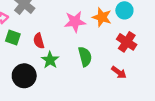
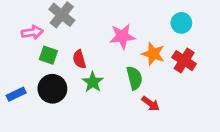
orange star: (102, 17) -> (153, 54), moved
red arrow: (119, 72) -> (150, 104), moved
black circle: (24, 76) -> (52, 89), moved

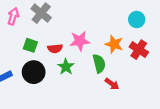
pink arrow: (32, 32) -> (13, 16), moved, turned -63
pink star: (122, 36) -> (80, 41), moved
red semicircle: (79, 59) -> (55, 48), turned -80

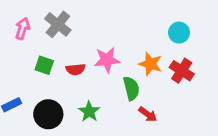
green star: (66, 67) -> (89, 112), moved
black circle: (34, 72) -> (48, 114), moved

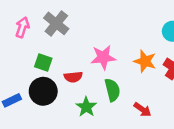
red semicircle: (76, 69) -> (73, 77), moved
green semicircle: (131, 88) -> (112, 90), moved
black circle: (48, 114) -> (43, 91), moved

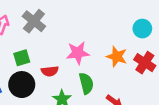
green square: (43, 63) -> (22, 58), turned -35

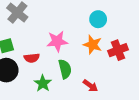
cyan circle: (142, 29) -> (98, 19), moved
red cross: (145, 63) -> (118, 50), turned 36

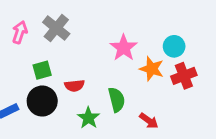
cyan circle: (98, 19) -> (174, 46), moved
pink star: (57, 41) -> (124, 48), moved, turned -30

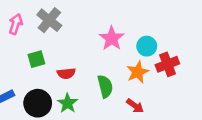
cyan circle: (174, 46) -> (147, 46), moved
orange star: (152, 69) -> (138, 72), moved, turned 30
black circle: (42, 101) -> (38, 103), moved
green star: (88, 118) -> (68, 103), moved

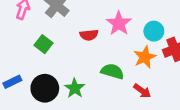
green square: (36, 59) -> (43, 44), turned -36
red semicircle: (66, 73) -> (89, 35), moved
green semicircle: (105, 86) -> (112, 71), turned -60

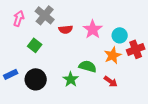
red semicircle: (89, 35) -> (66, 29), moved
green star: (75, 88) -> (71, 79), moved

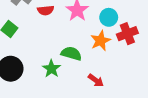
red arrow: (111, 81) -> (96, 80), moved

